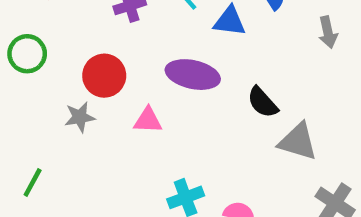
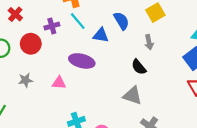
red circle: (104, 76) -> (31, 44), moved
black semicircle: (263, 102) -> (139, 67), moved

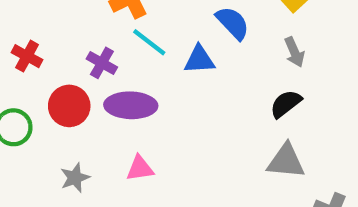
purple cross: (52, 26) -> (102, 63), turned -32
purple ellipse: (82, 61) -> (131, 105), moved
black semicircle: (139, 67) -> (286, 104), turned 105

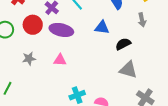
blue triangle: (199, 60) -> (102, 27), moved
black semicircle: (286, 104) -> (123, 44), moved

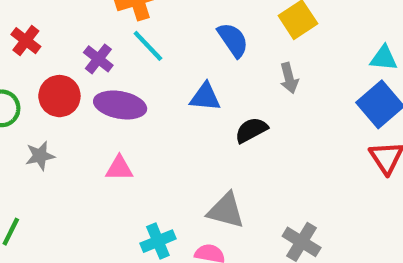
gray star: (29, 59) -> (40, 156), moved
gray triangle: (128, 70) -> (226, 211), moved

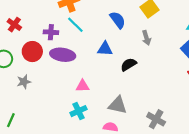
purple cross: (98, 59) -> (51, 32), turned -32
pink triangle: (119, 168) -> (83, 86), moved
cyan cross: (158, 241) -> (78, 111), moved

